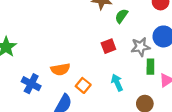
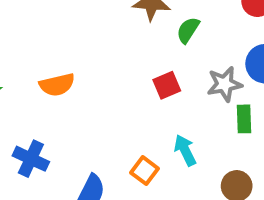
orange semicircle: (60, 69) -> (57, 85), moved
orange square: (83, 85) -> (144, 171), moved

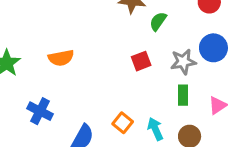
green rectangle: (244, 119) -> (183, 95), moved
cyan arrow: (185, 150) -> (155, 129), moved

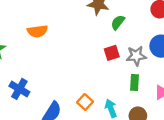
orange semicircle: (61, 58) -> (37, 31), moved
red square: (141, 61) -> (112, 53), moved

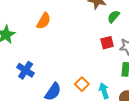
orange semicircle: (37, 31) -> (44, 21), turned -54

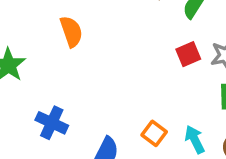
orange semicircle: (44, 21) -> (71, 32), turned -42

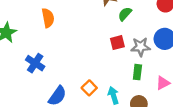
blue cross: (52, 123) -> (35, 63), moved

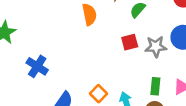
orange semicircle: (48, 18) -> (89, 14), moved
green rectangle: (137, 72) -> (155, 86), moved

